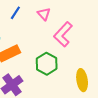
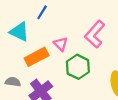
pink triangle: (44, 14) -> (61, 44), moved

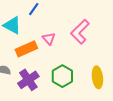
green hexagon: (78, 67) -> (62, 76), moved

